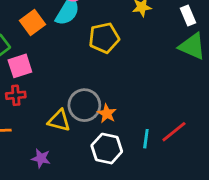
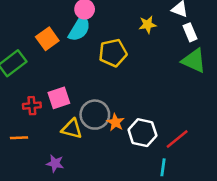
pink square: (20, 66) -> (59, 98), moved
cyan line: (146, 139) -> (163, 167), moved
white hexagon: (107, 149) -> (142, 133), moved

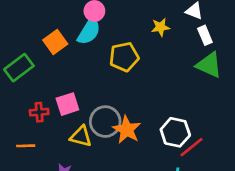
orange star: (115, 122) -> (127, 130), size x1.5
white hexagon: (142, 133) -> (175, 132), moved

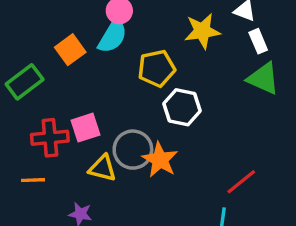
yellow star: (160, 27) -> (202, 31), size x1.5
red cross: (39, 112) -> (50, 138), size x1.5
white hexagon: (175, 132) -> (182, 107), moved

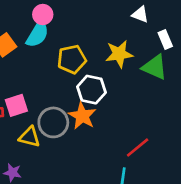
yellow star: (202, 31) -> (119, 54), moved
white rectangle: (258, 41) -> (165, 40), moved
orange star: (160, 160) -> (82, 116), moved

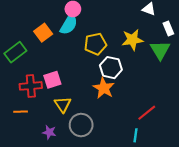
green triangle: (155, 67) -> (160, 50), turned 35
gray circle: (53, 122) -> (81, 125), moved
yellow triangle: (30, 137) -> (63, 104), turned 42

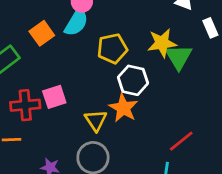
green triangle: (160, 50) -> (179, 57), moved
yellow triangle: (63, 104) -> (96, 120), moved

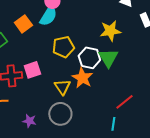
yellow pentagon: (112, 49) -> (63, 47), moved
green triangle: (179, 57) -> (108, 58), moved

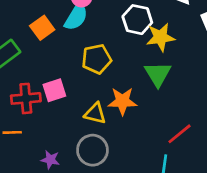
white hexagon: (89, 58) -> (137, 20), moved
orange star: (82, 78) -> (122, 101), turned -30
yellow triangle: (62, 87) -> (95, 113), turned -42

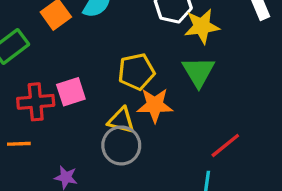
yellow pentagon: (97, 59) -> (136, 72), moved
gray circle: (92, 150) -> (121, 145), moved

